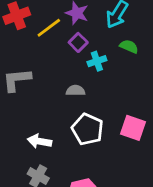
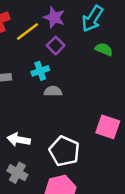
cyan cross: (97, 61) -> (40, 71), moved
white pentagon: (88, 129) -> (64, 151), moved

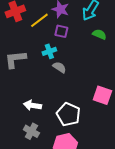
purple square: (56, 45) -> (61, 31), turned -32
gray semicircle: (53, 91) -> (59, 67), turned 32

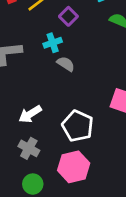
purple square: (61, 31) -> (68, 16), turned 32
white arrow: (32, 105) -> (30, 114), turned -42

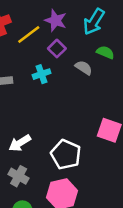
gray semicircle: (66, 64) -> (84, 68), moved

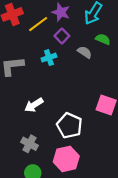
white arrow: (20, 143) -> (34, 105), moved

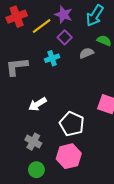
gray semicircle: (85, 52) -> (86, 53), turned -56

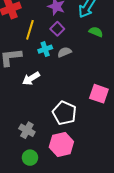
yellow line: (42, 26) -> (30, 30), moved, turned -36
gray semicircle: (86, 53) -> (64, 52), moved
white arrow: (37, 104) -> (31, 79), moved

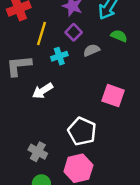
gray semicircle: (64, 52) -> (92, 50), moved
pink square: (99, 94) -> (113, 96), moved

